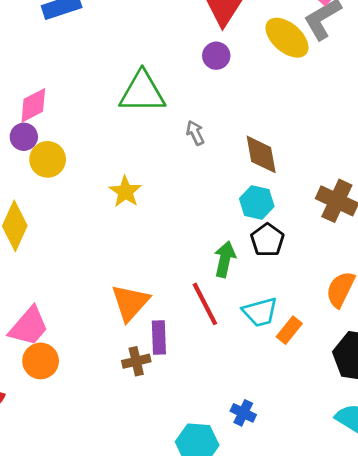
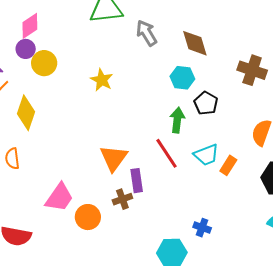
gray arrow: (195, 133) -> (147, 33), size x1.5
cyan hexagon: (257, 203) -> (182, 78), moved
pink trapezoid: (29, 326) -> (59, 197), moved
orange circle: (41, 361) -> (88, 217), moved

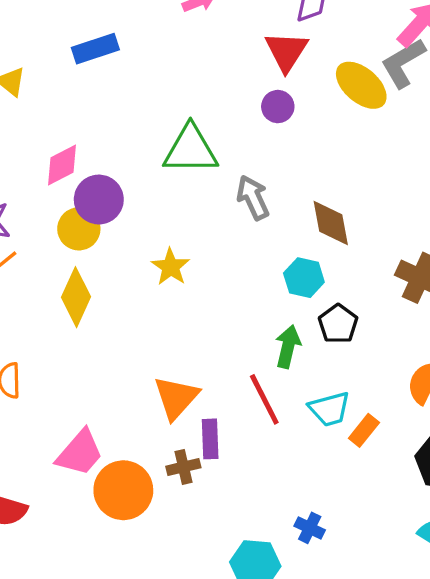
purple circle: (26, 49) -> (99, 200), moved, size x1.5
yellow diamond: (26, 113) -> (76, 297), moved
orange circle: (88, 217) -> (123, 490), size x1.4

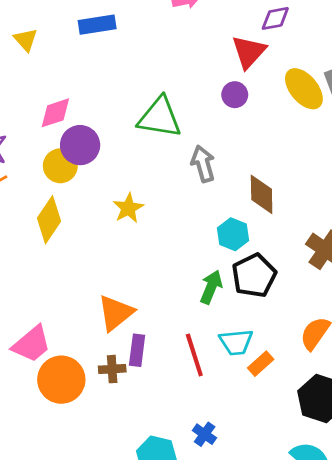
black pentagon: (338, 324) -> (254, 276), size x1.4
red line: (264, 399) -> (194, 355), moved

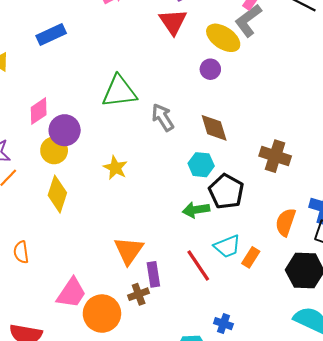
purple circle: (235, 95) -> (210, 69), moved
green arrow: (211, 287) -> (196, 210), turned -105

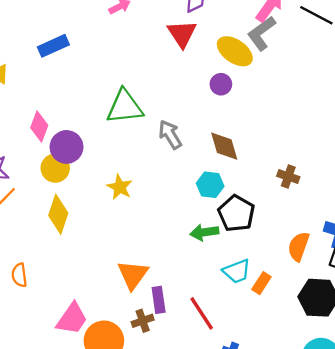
pink diamond: (39, 111) -> (39, 126), turned -36
brown cross: (275, 156) -> (288, 177), size x0.7
red line: (198, 265) -> (202, 313), moved

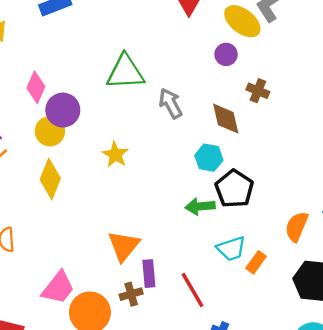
brown cross: (288, 177) -> (258, 91), moved

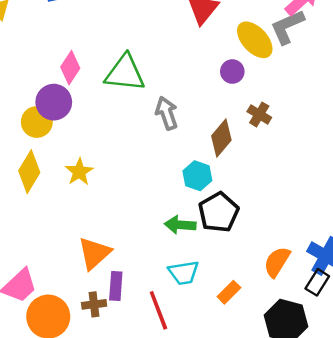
pink diamond: (36, 87) -> (70, 68), moved
brown diamond: (226, 119) -> (221, 138), turned 44
yellow star: (115, 155) -> (79, 172), moved
cyan trapezoid: (231, 249) -> (184, 273), moved

